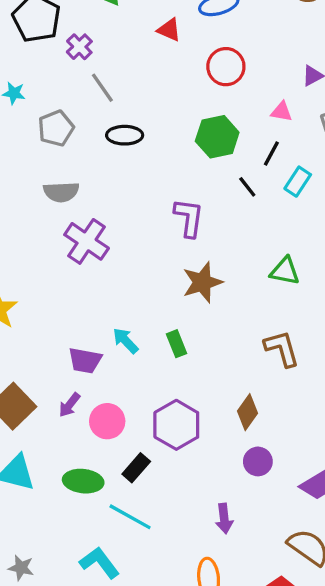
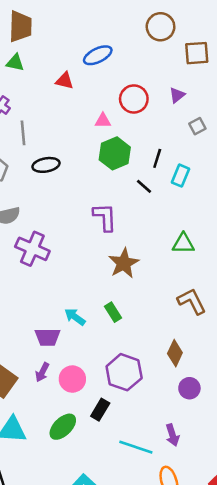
red circle: (226, 67) -> (134, 99), moved
gray line: (102, 88) -> (23, 133), turned 40
pink triangle: (282, 112) -> (103, 121), moved
green ellipse: (83, 481) -> (63, 427), turned -40
cyan line: (130, 517) -> (136, 447), moved

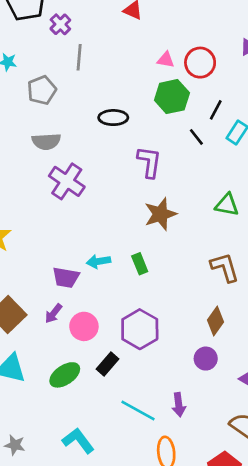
red circle: (134, 99) -> (200, 63), moved
black ellipse: (46, 165) -> (113, 118), moved
cyan arrow: (75, 317) -> (99, 261), turned -55
brown diamond: (175, 353) -> (216, 321), moved

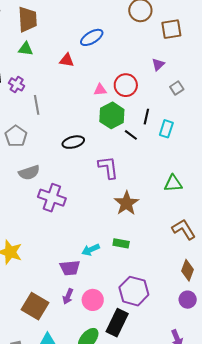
black line: (196, 137) -> (131, 135), moved
green rectangle: (140, 264) -> (121, 243), turned -42
black rectangle: (107, 364) -> (117, 323), size x1.5

